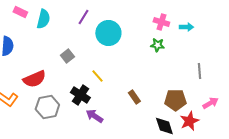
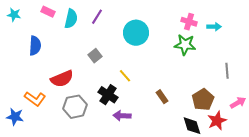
purple line: (83, 17) -> (97, 17), moved
green star: (157, 45) -> (185, 45), size x1.5
brown pentagon: (175, 100) -> (203, 100), turned -30
purple arrow: (94, 116) -> (122, 116), turned -30

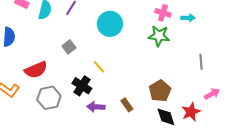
brown rectangle: (162, 97) -> (127, 105), moved
brown pentagon: (203, 100) -> (160, 91), moved

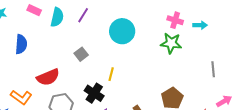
yellow line: (99, 67) -> (111, 74), turned 56

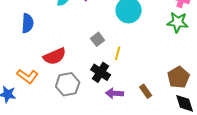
gray square: (81, 54) -> (98, 39), moved

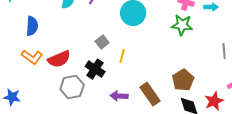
black cross: (101, 72) -> (95, 69), moved
orange L-shape: (28, 76) -> (32, 57), moved
brown rectangle: (146, 91) -> (150, 94), size x1.6

